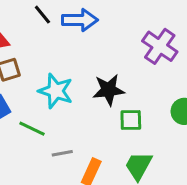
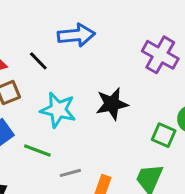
black line: (42, 15) -> (38, 61), moved
green square: (131, 120) -> (164, 135), moved, turned 30

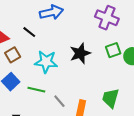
green square: (164, 135) -> (113, 50), moved, turned -35
gray line: (70, 173) -> (59, 101), turned 72

